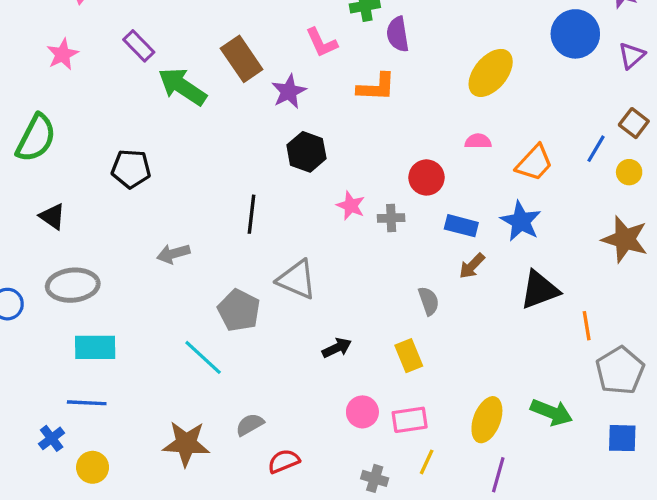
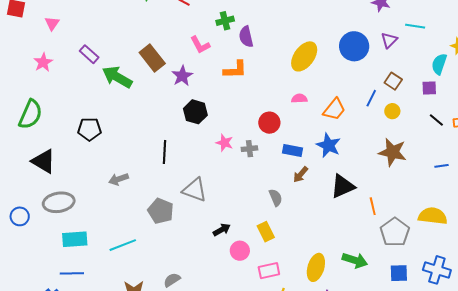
blue circle: (575, 34) -> (354, 46), moved
black triangle: (52, 216) -> (44, 161), size x1.5
cyan line: (203, 357) -> (123, 245), moved, turned -60
pink circle: (362, 412) -> (240, 251), moved

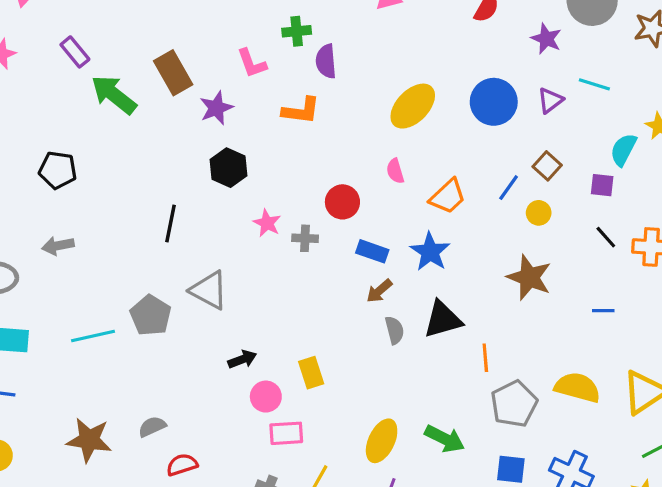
pink semicircle: (299, 98) -> (395, 171), turned -112
gray arrow: (119, 179) -> (58, 246), moved
gray semicircle: (276, 198) -> (395, 330), moved
cyan line: (123, 245) -> (93, 336), moved
pink rectangle: (269, 271) -> (286, 433), moved

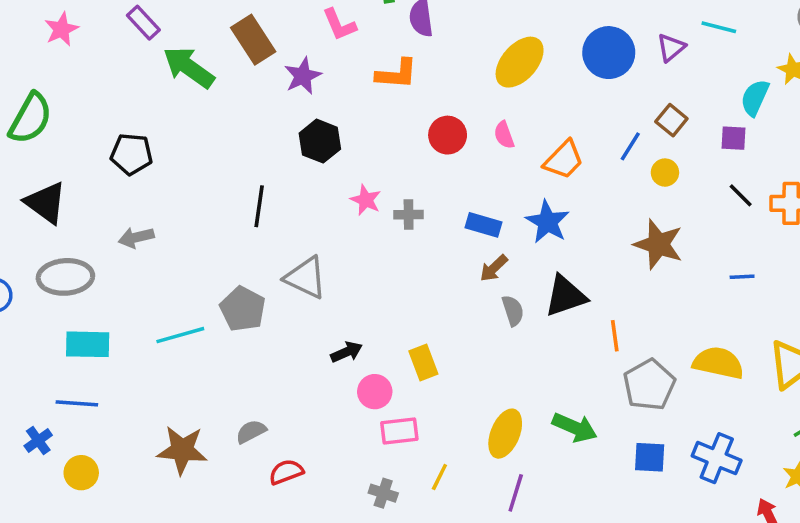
red circle: (342, 202) -> (448, 135), moved

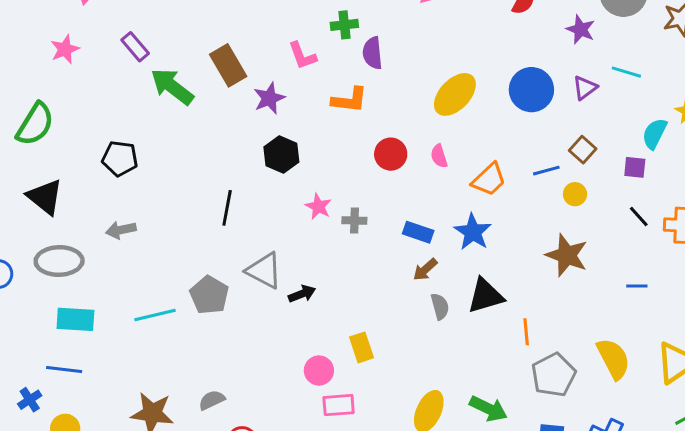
blue line: (630, 146) -> (546, 171), turned 40
black arrow: (347, 352) -> (302, 294), moved
yellow semicircle: (718, 363) -> (613, 359), turned 48

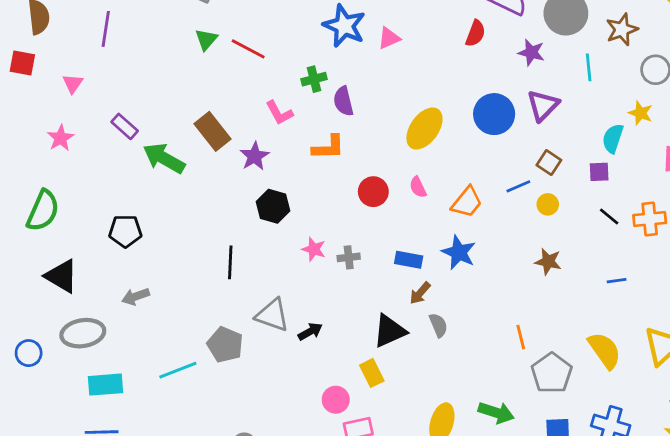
cyan line: (626, 72) -> (589, 67), moved, turned 76
purple triangle: (585, 88) -> (543, 105), size x1.4
brown star: (567, 255) -> (548, 262), size x0.7
black triangle: (485, 296) -> (390, 331), moved

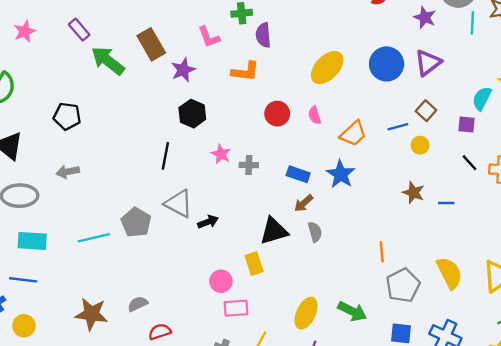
cyan line: (589, 67) -> (472, 23), moved
black line: (230, 262) -> (165, 156), moved
blue line: (617, 281) -> (446, 203), moved

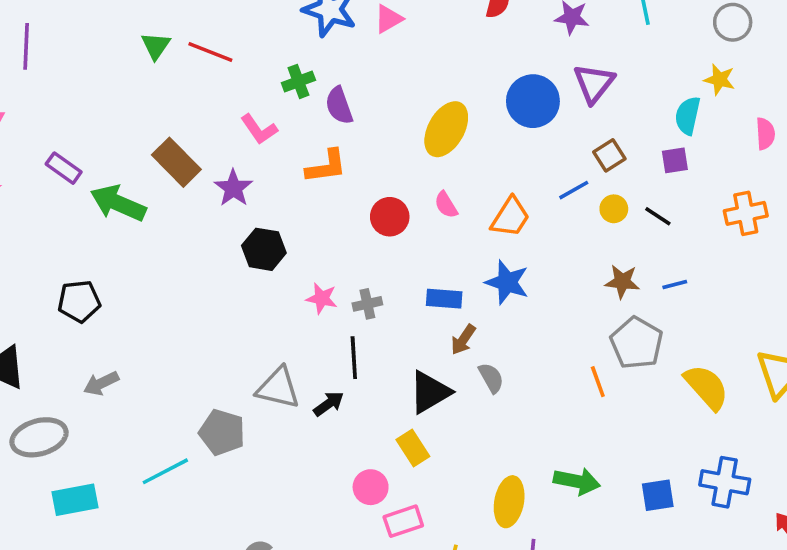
brown square: (426, 111) -> (609, 155), turned 30
black line: (165, 156) -> (354, 358), moved
black line: (469, 163) -> (658, 216), moved
gray pentagon: (403, 285) -> (637, 343), moved

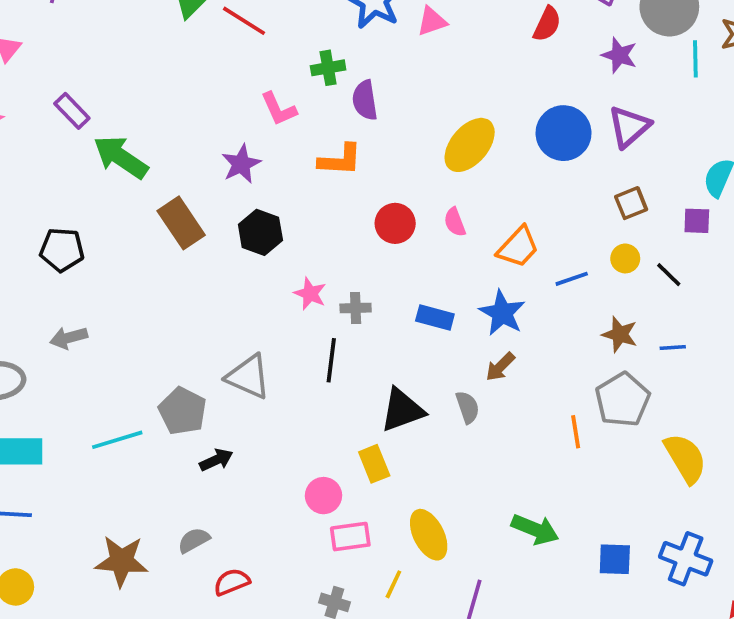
brown rectangle: (176, 162) -> (181, 223), moved
blue line: (574, 190) -> (572, 279), moved
brown arrow: (463, 340) -> (500, 367), moved
black arrow: (329, 404) -> (216, 460), moved
yellow ellipse: (509, 502) -> (429, 535), moved, turned -48

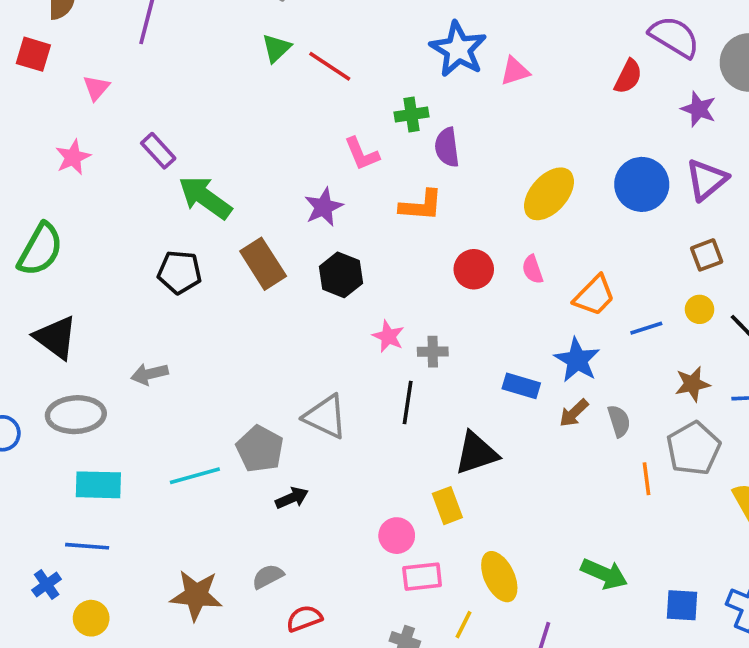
black pentagon: (62, 250) -> (180, 272), moved
blue rectangle: (435, 317) -> (521, 386), moved
brown star: (620, 334) -> (692, 384), turned -30
gray semicircle: (468, 407) -> (619, 421), moved

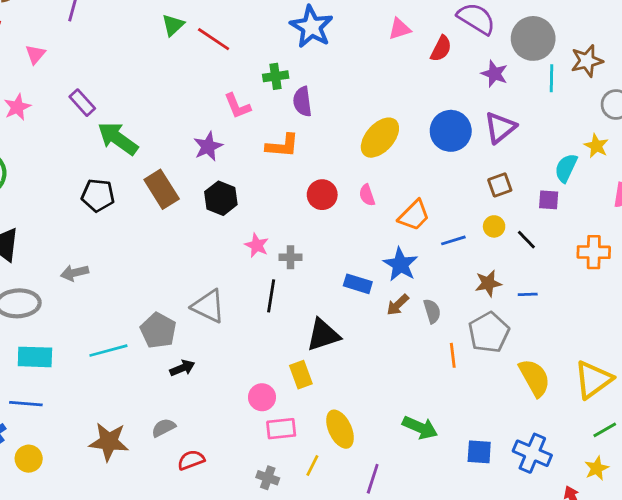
pink triangle: (515, 71) -> (400, 29), moved

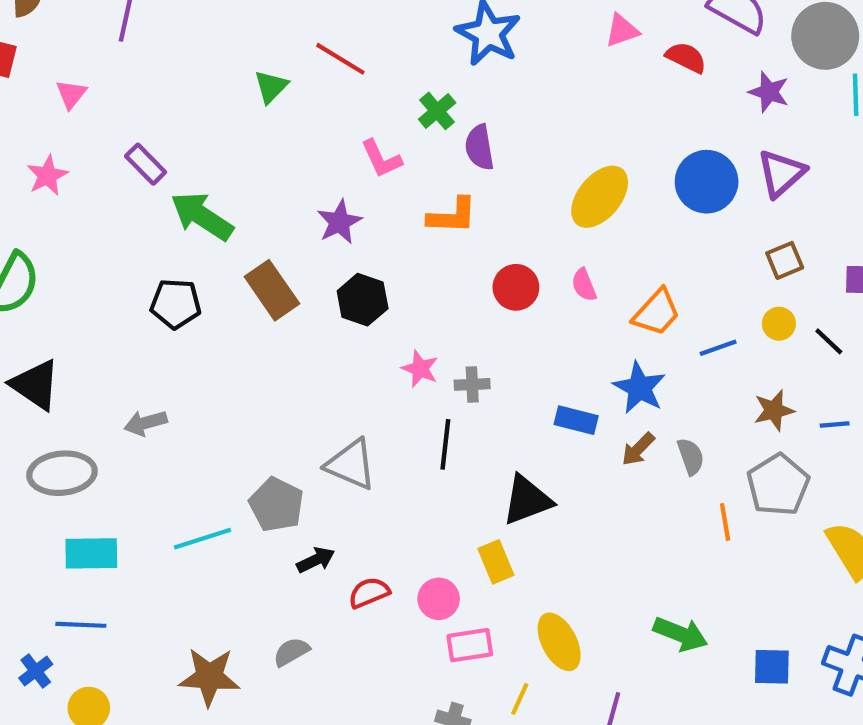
green triangle: (173, 25) -> (271, 87), moved
red semicircle: (441, 49) -> (686, 57), turned -88
green cross: (276, 76) -> (437, 111), turned -30
red semicircle: (191, 460) -> (369, 593), moved

